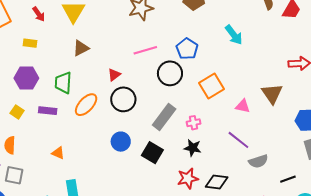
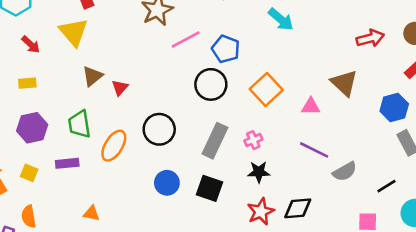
pink line: (145, 50) -> (186, 39), moved
red triangle: (114, 75) -> (120, 88), moved

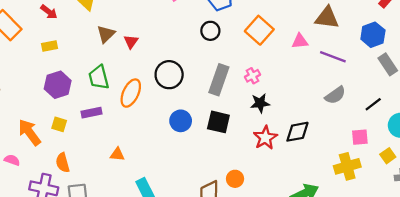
brown triangle: (344, 83) -> (327, 18), turned -30
black circle: (211, 84) -> (210, 31), size x0.7
purple line: (314, 150) -> (333, 57), moved

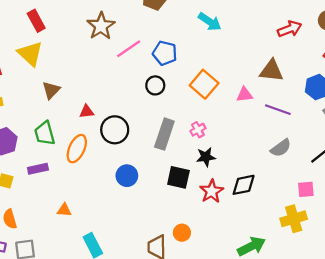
red triangle: (131, 42) -> (87, 112), moved, turned 49
black square: (218, 122) -> (178, 177), moved

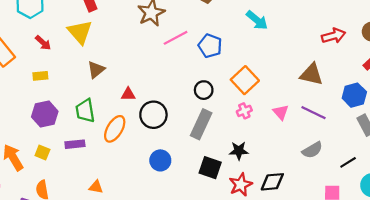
black circle: (155, 85) -> (204, 90), moved
pink triangle: (245, 95) -> (281, 112), moved, turned 49
pink cross: (198, 130) -> (244, 111), moved

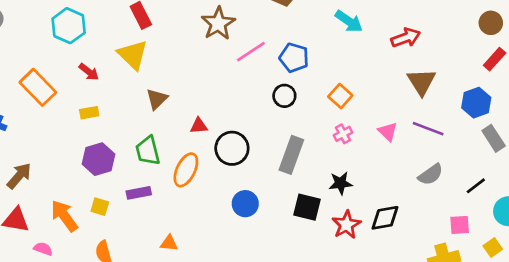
red arrow: (334, 36) -> (406, 38), moved
brown triangle: (311, 74) -> (421, 82), turned 50
orange square: (245, 80) -> (340, 96), size x0.7
black circle: (204, 90) -> (284, 96), moved

